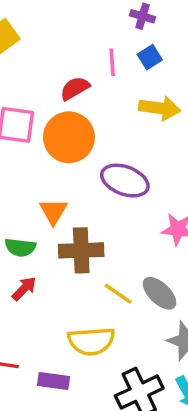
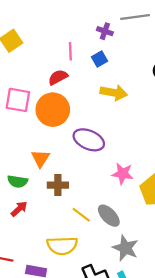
blue square: (150, 57) -> (99, 59), moved
pink line: (112, 62) -> (70, 51), moved
brown cross: (81, 250) -> (58, 185), size x0.7

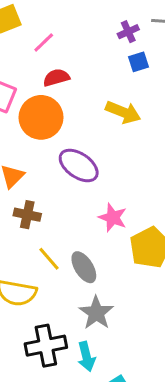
purple cross: (105, 31) -> (128, 32), turned 35
pink line: (70, 51) -> (44, 43), moved, turned 36
blue square: (99, 59) -> (139, 62), moved

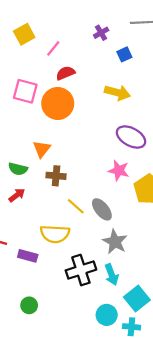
purple cross: (128, 32) -> (101, 33), moved
purple ellipse: (79, 165) -> (131, 137), moved

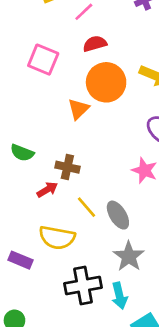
orange circle: (58, 103) -> (106, 82), moved
orange triangle: (42, 149) -> (78, 109), moved
red arrow: (17, 195) -> (47, 190), moved

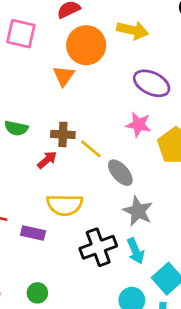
yellow line: (87, 207) -> (91, 149), moved

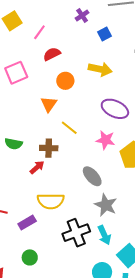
pink square: (21, 34) -> (16, 73), turned -35
orange circle: (86, 45) -> (65, 81), size x0.6
yellow line: (91, 149) -> (69, 128), moved
purple rectangle: (33, 233) -> (27, 223), turned -42
green circle: (37, 293) -> (30, 257), moved

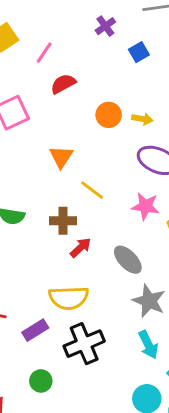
yellow arrow: (100, 69) -> (142, 119), moved, size x0.6
orange circle: (65, 81) -> (109, 115), moved
red arrow: (37, 167) -> (81, 248), moved
black cross: (76, 233) -> (84, 344), moved

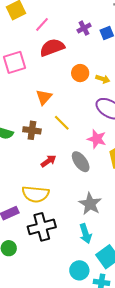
purple cross: (105, 26) -> (84, 28), moved
red semicircle: (63, 84) -> (52, 47), size x1.4
brown cross: (63, 221) -> (32, 130), moved
gray ellipse: (128, 260) -> (81, 162), moved

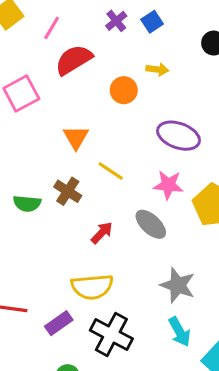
yellow arrow: (103, 79) -> (157, 69), moved
brown cross: (32, 130) -> (68, 191), turned 36
black cross: (42, 227) -> (111, 335), turned -36

